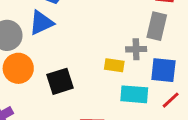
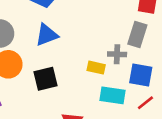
blue triangle: (41, 23) -> (47, 35), moved

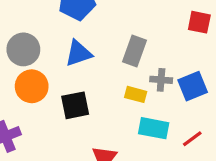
gray rectangle: (137, 34) -> (135, 51), moved
blue square: (141, 75) -> (193, 86), moved, turned -35

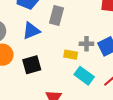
gray rectangle: (135, 51) -> (56, 16), moved
cyan rectangle: (154, 128) -> (84, 76), turned 30

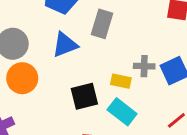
black square: (32, 65) -> (84, 96), moved
cyan rectangle: (84, 76) -> (122, 112), moved

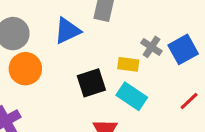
gray cross: (144, 66) -> (151, 47), turned 36

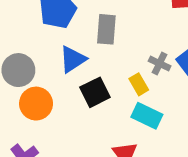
yellow rectangle: (128, 64) -> (139, 84), turned 60
black square: (91, 83) -> (95, 92), moved

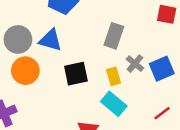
gray rectangle: (106, 29) -> (114, 36), moved
blue triangle: (73, 59) -> (51, 40), moved, turned 35

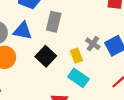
gray rectangle: (114, 36) -> (54, 22), moved
black square: (76, 74) -> (46, 56), turned -30

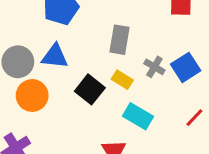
gray rectangle: (54, 22) -> (120, 40), moved
yellow rectangle: (76, 56) -> (122, 80), moved, turned -32

